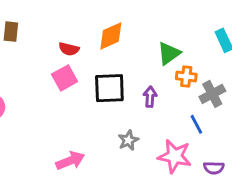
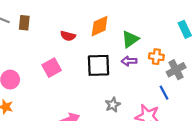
green triangle: (169, 53) -> (130, 39), moved
pink square: (65, 78) -> (52, 68), moved
purple arrow: (150, 97) -> (129, 61), moved, turned -96

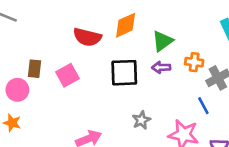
brown rectangle: (24, 23) -> (35, 69), moved
red semicircle: (68, 36) -> (87, 37), size x1.5

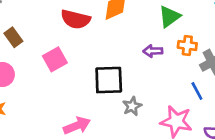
green triangle: (162, 41) -> (169, 17), moved
brown rectangle: (35, 69) -> (13, 37), moved, turned -42
black square: (124, 73) -> (109, 80), moved

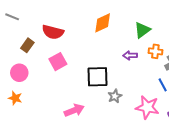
red semicircle: (76, 19) -> (53, 32), moved
brown rectangle: (13, 37) -> (27, 45), turned 72

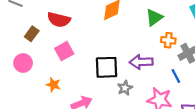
purple arrow: (130, 55) -> (141, 62), moved, size x1.5
orange star: (15, 98) -> (53, 85), moved

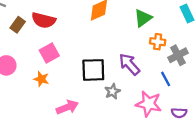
brown rectangle: (32, 34) -> (18, 25), moved
purple arrow: (141, 62) -> (129, 64), turned 50
orange star: (53, 85) -> (41, 79), moved

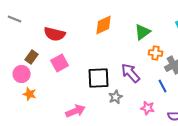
brown rectangle: (18, 25) -> (32, 57), moved
orange star: (41, 79) -> (30, 94), moved
pink star: (149, 104) -> (148, 108), size x0.6

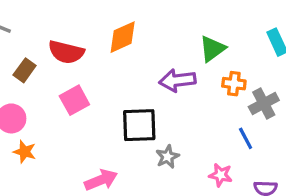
orange diamond: (104, 25) -> (123, 37), moved
brown rectangle: (32, 57) -> (25, 70), moved
purple arrow: (131, 73) -> (177, 80), moved, turned -55

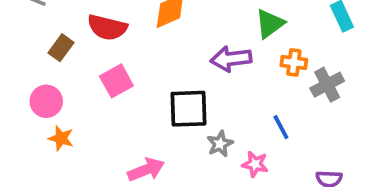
blue line: (246, 138) -> (281, 127), moved
pink star: (221, 175) -> (255, 164), moved

